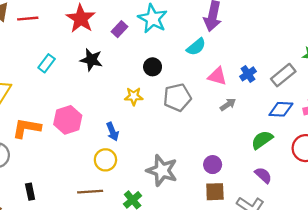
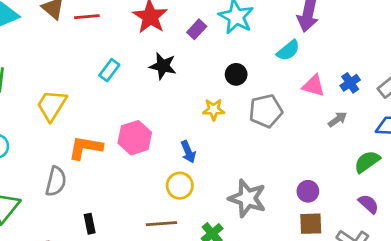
gray arrow: (228, 105) -> (338, 119), moved

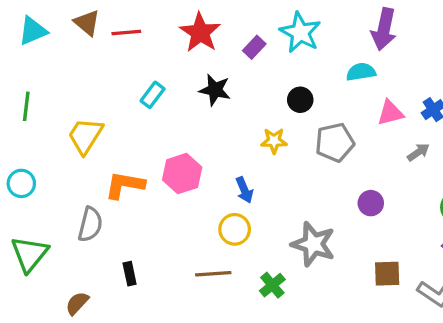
cyan semicircle: (288, 50) -> (361, 72), turned -150
pink triangle: (314, 86) -> (390, 113), turned -30
purple circle: (308, 191) -> (371, 203), moved

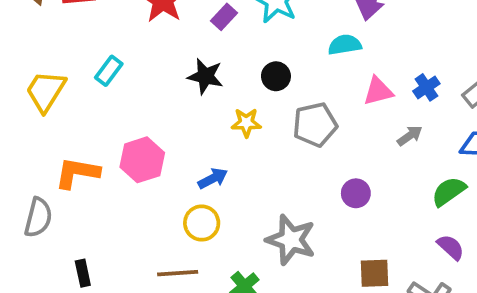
black star: (215, 90) -> (205, 76), moved
yellow trapezoid: (85, 136) -> (46, 91), moved
blue arrow: (244, 190) -> (213, 178), turned -95

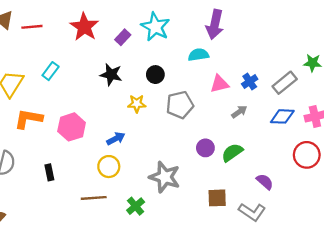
orange L-shape: (77, 173) -> (28, 119), moved
green semicircle: (449, 191) -> (232, 153), moved
black rectangle: (83, 273) -> (49, 172), moved

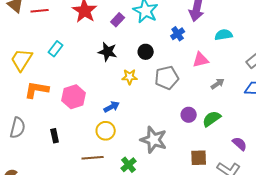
cyan semicircle: (198, 55) -> (224, 35), moved
blue cross: (250, 82) -> (178, 34), moved

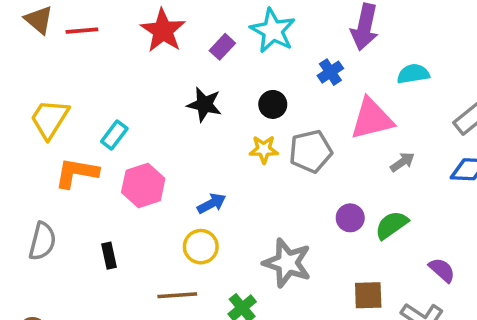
cyan rectangle: (56, 49) -> (114, 135), moved
pink triangle: (201, 60) -> (372, 119), size x1.5
yellow star: (130, 77) -> (264, 149), moved

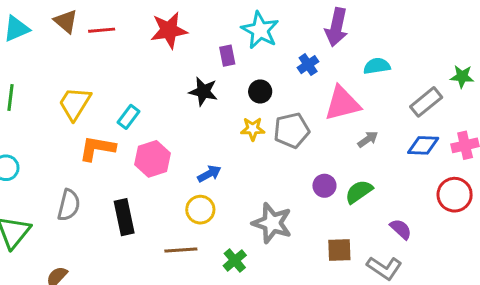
red star: (163, 31) -> (169, 30), turned 30
purple rectangle: (222, 47) -> (227, 56), moved, turned -54
black rectangle: (109, 256) -> (124, 217), size x1.6

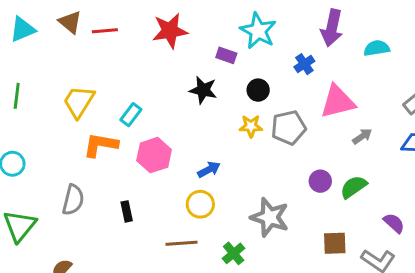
purple rectangle: (227, 56) -> (226, 55), turned -60
cyan semicircle: (377, 66) -> (377, 48), moved
black rectangle: (124, 217) -> (127, 211), size x0.6

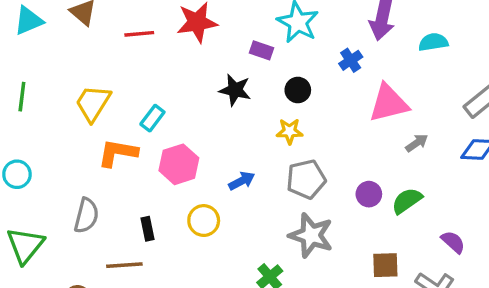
red line: (105, 31) -> (139, 34), moved
gray pentagon: (288, 128) -> (306, 179), moved
yellow circle: (200, 204) -> (204, 221), moved
brown line: (182, 243) -> (124, 265), moved

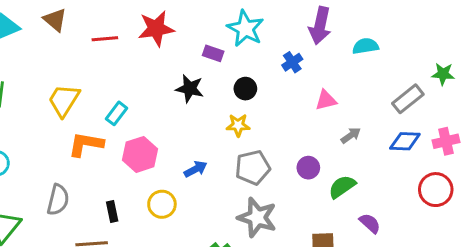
pink triangle: (389, 103) -> (326, 100), size x0.6
purple circle: (369, 194) -> (308, 168), moved
purple semicircle: (453, 242) -> (370, 223), moved

